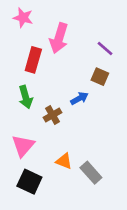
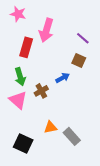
pink triangle: (23, 146) -> (18, 100), moved, turned -30
orange triangle: (64, 161) -> (50, 127), turned -32

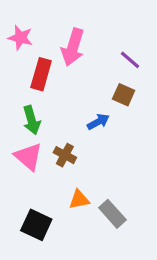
pink star: (18, 14) -> (20, 38), moved
brown cross: (41, 91) -> (65, 155), moved, turned -32

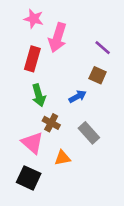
pink star: (20, 38) -> (34, 19), moved
green arrow: (32, 120) -> (39, 95), moved
pink triangle: (28, 157) -> (32, 143), moved
gray rectangle: (112, 214) -> (89, 133), moved

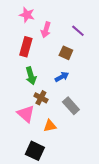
pink arrow: (58, 38) -> (46, 30), size x0.7
purple line: (103, 48) -> (78, 31), moved
brown square: (98, 75) -> (66, 53), moved
black square: (29, 178) -> (35, 151), moved

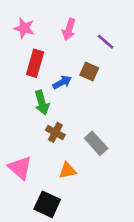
pink star: (27, 15) -> (24, 28), moved
pink arrow: (46, 30) -> (69, 29), moved
blue arrow: (62, 77) -> (62, 82), moved
pink triangle: (26, 114) -> (20, 168), moved

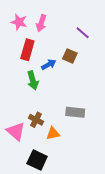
pink arrow: (69, 29) -> (41, 23), moved
brown cross: (55, 132) -> (36, 120), moved
gray rectangle: (96, 143) -> (75, 112), turned -42

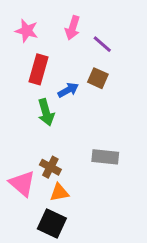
pink arrow: (41, 23) -> (73, 28), moved
purple line: (83, 33) -> (102, 44), moved
orange triangle: (53, 133) -> (59, 192), moved

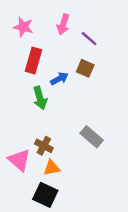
gray rectangle: (105, 157) -> (92, 137), turned 35

